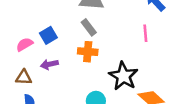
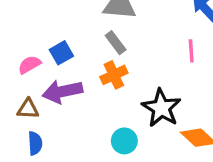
orange cross: (88, 52) -> (114, 75), turned -30
purple arrow: (49, 64) -> (62, 92), size x1.6

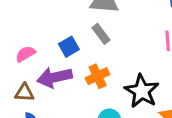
blue square: (61, 53) -> (69, 47), moved
orange cross: (114, 75) -> (98, 76), moved

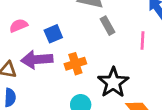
gray rectangle: (101, 34) -> (108, 26), moved
pink semicircle: (25, 54) -> (19, 26), moved

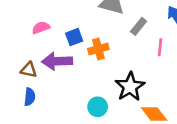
gray rectangle: (108, 26) -> (139, 26), moved, turned 66
orange cross: (75, 64) -> (98, 49), moved

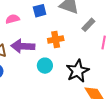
blue square: (74, 37) -> (40, 11), moved
cyan circle: (98, 107) -> (45, 66), moved

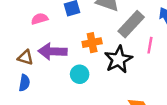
gray rectangle: (88, 25) -> (131, 24), size x1.6
black star: (78, 71) -> (118, 59), moved

